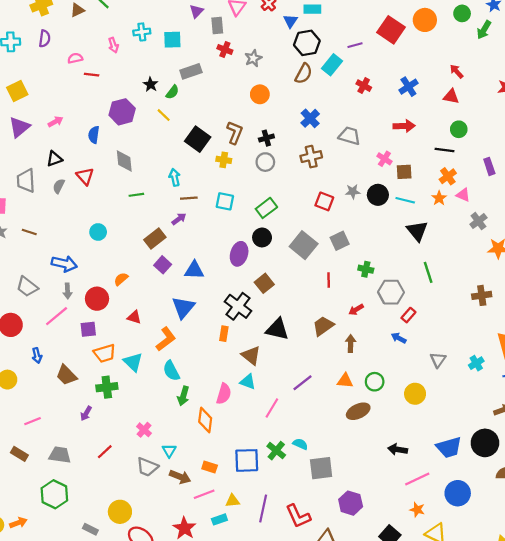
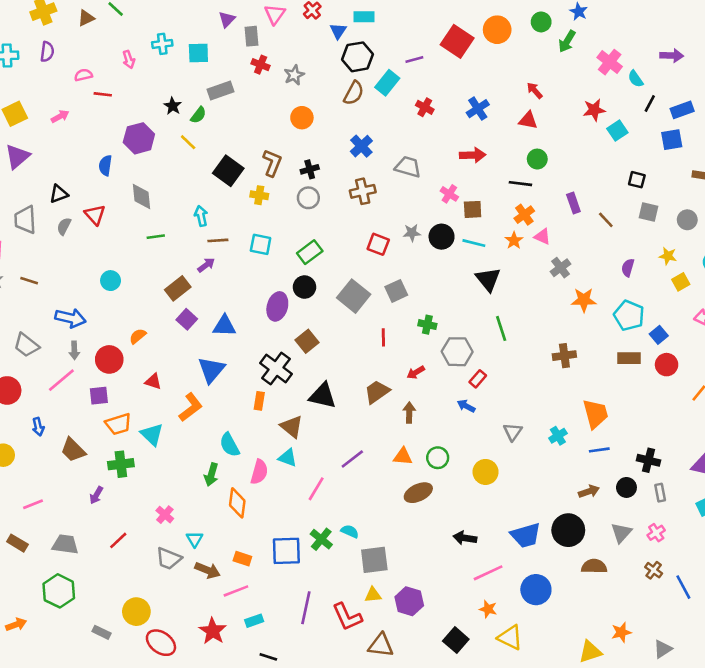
pink arrow: (55, 122) -> (60, 116), moved
cyan semicircle: (171, 371) -> (229, 445), moved
yellow triangle: (233, 501) -> (373, 595), moved

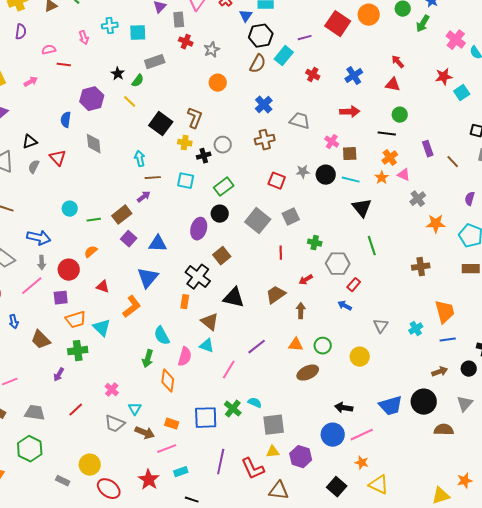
black cross: (310, 169) -> (204, 156), moved
green line: (156, 237) -> (94, 220), moved
blue circle: (536, 590) -> (333, 435), moved

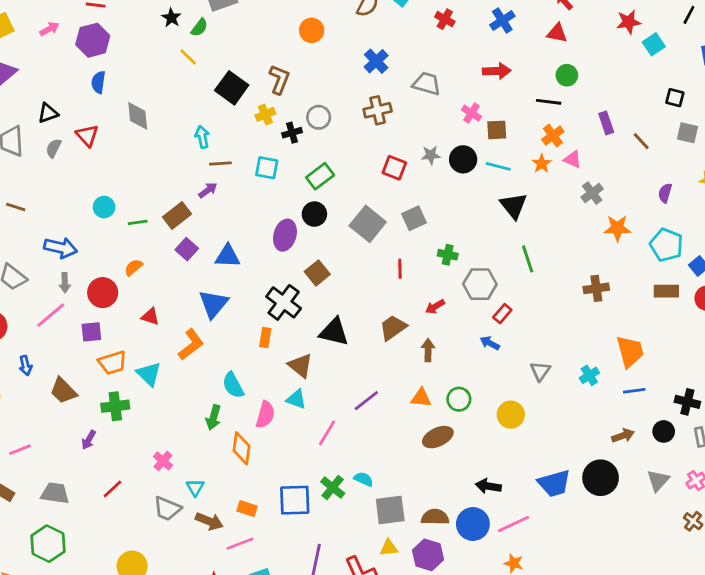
purple hexagon: (92, 99) -> (93, 40), moved
yellow cross: (185, 143) -> (265, 114), turned -32
brown semicircle: (444, 430) -> (435, 517), moved

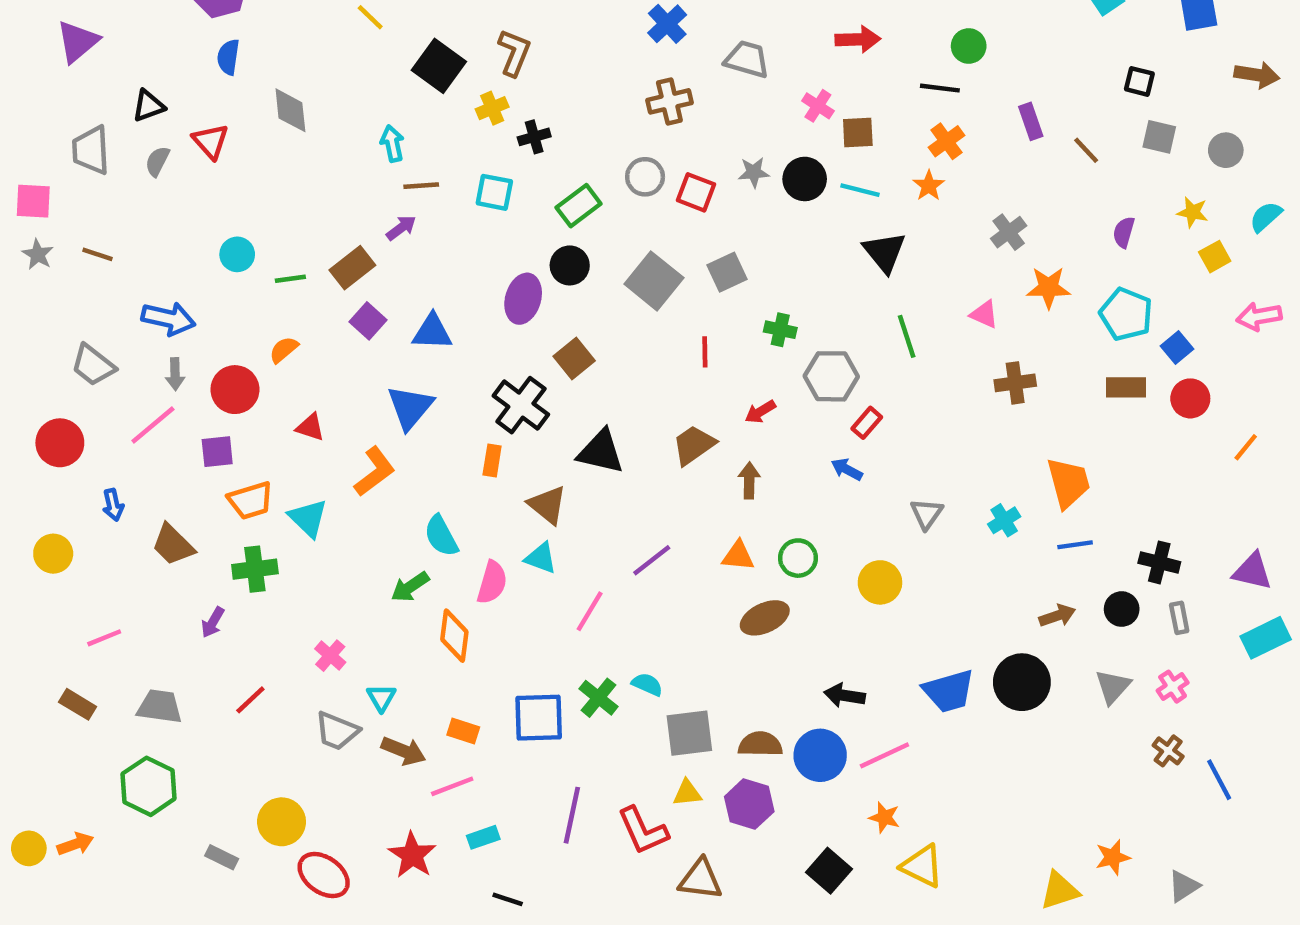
gray circle: (319, 117) -> (645, 177), moved
pink triangle: (572, 159) -> (984, 314), moved
green arrow: (213, 417) -> (410, 587), turned 40

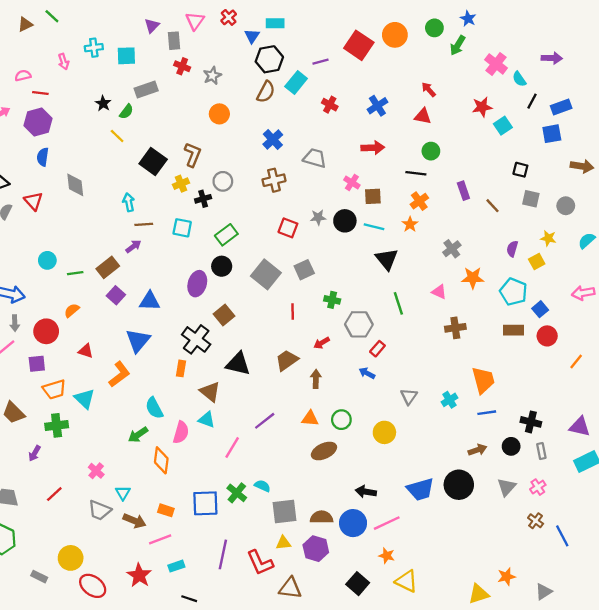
gray circle: (645, 177) -> (223, 181), moved
yellow square: (1215, 257) -> (537, 262), moved

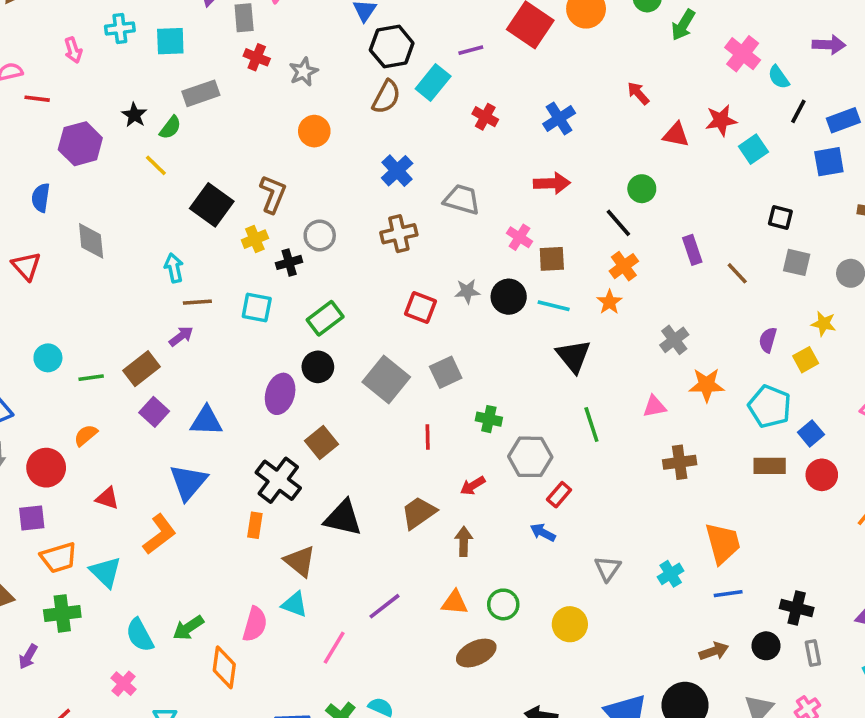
red triangle: (423, 116) -> (676, 135), moved
purple hexagon: (38, 122) -> (80, 144), moved
black line: (416, 173) -> (618, 223), turned 42
pink triangle: (439, 292) -> (654, 406), turned -35
cyan semicircle: (154, 408) -> (140, 635), moved

